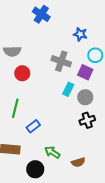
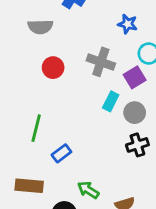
gray semicircle: (12, 51) -> (40, 27), moved
purple square: (85, 72) -> (135, 77), turned 35
red circle: (22, 73) -> (53, 68), moved

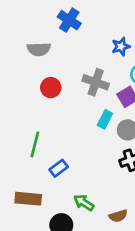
blue star: (128, 24) -> (121, 47), turned -30

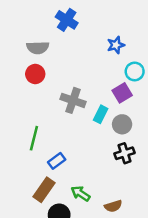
gray cross: (96, 82) -> (73, 100), moved
red circle: (51, 88) -> (35, 74), moved
brown rectangle: (28, 199) -> (44, 190), moved, turned -60

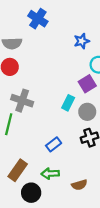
gray cross: (73, 100) -> (22, 101), moved
blue rectangle: (57, 161) -> (54, 144), moved
green arrow: (81, 194) -> (50, 174), turned -36

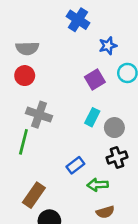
blue cross: (38, 19) -> (78, 20), moved
purple square: (87, 84) -> (95, 79), moved
green arrow: (50, 174) -> (97, 185), moved

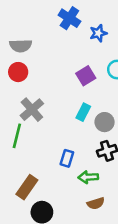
blue star: (108, 46) -> (98, 33), moved
gray cross: (39, 115) -> (32, 110), turned 30
blue rectangle: (75, 165) -> (67, 158), turned -36

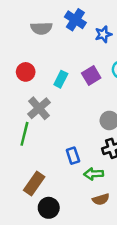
gray semicircle: (21, 46) -> (41, 28), moved
cyan rectangle: (83, 112) -> (61, 79), moved
blue rectangle: (67, 158) -> (73, 156), turned -35

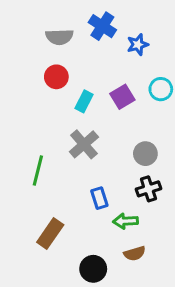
red circle: (26, 72) -> (56, 77), moved
gray cross: (39, 108) -> (84, 144), moved
black circle: (49, 208) -> (93, 269), moved

